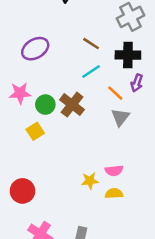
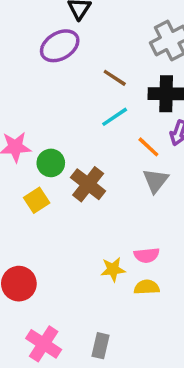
purple ellipse: (35, 49) -> (60, 46), moved
brown cross: (72, 105) -> (88, 184), moved

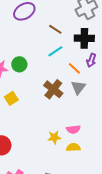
green circle: (51, 163) -> (19, 64), moved
brown cross: (88, 184) -> (53, 89), moved

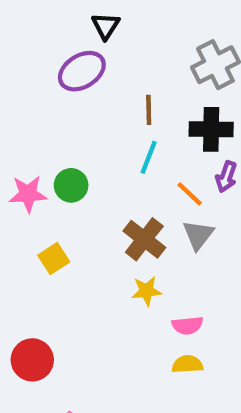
brown line: (55, 29) -> (149, 110), turned 56
cyan line: (55, 51) -> (149, 157), turned -35
yellow star: (54, 137) -> (146, 291), moved

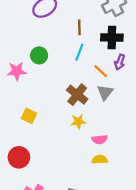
green circle: (71, 185) -> (39, 55), moved
yellow square: (54, 259) -> (29, 116), moved, turned -32

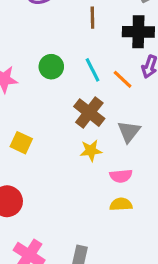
cyan line: (79, 52) -> (92, 70), moved, turned -48
green circle: (39, 55) -> (51, 67), moved
gray triangle: (105, 92) -> (129, 132), moved

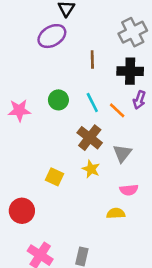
yellow square: (21, 143) -> (55, 177), moved
yellow star: (91, 151) -> (91, 169), turned 30
pink semicircle: (121, 176) -> (129, 190), moved

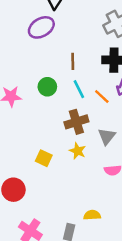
brown line: (92, 59) -> (73, 61), moved
brown cross: (90, 138) -> (76, 122), turned 35
yellow semicircle: (116, 213) -> (92, 215), moved

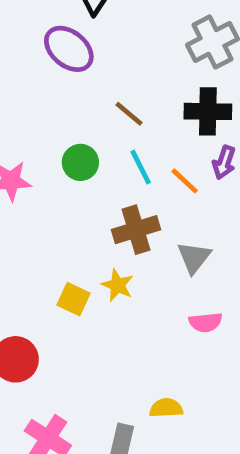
purple ellipse: (41, 27) -> (69, 49), turned 70
brown line: (73, 61) -> (129, 114), turned -49
yellow star: (78, 151) -> (117, 285), moved

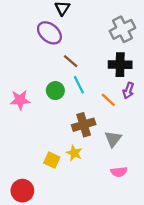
brown line: (129, 114) -> (71, 61), moved
cyan line: (141, 167) -> (79, 85), moved

